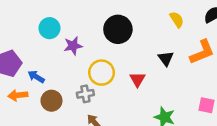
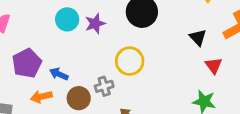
purple star: (73, 46) -> (95, 24), moved
red triangle: (137, 80) -> (214, 66), moved
gray cross: (85, 94) -> (104, 86), moved

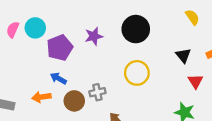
cyan circle: (67, 19) -> (35, 28), moved
yellow circle: (130, 61) -> (137, 73), moved
purple pentagon: (27, 63) -> (60, 48), moved

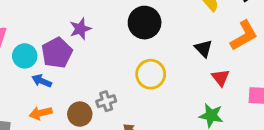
cyan circle: (35, 28) -> (25, 56), moved
purple star: (94, 36) -> (80, 29), moved
blue arrow: (58, 78) -> (42, 81), moved

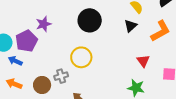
black triangle: (203, 48) -> (131, 26), moved, turned 32
yellow circle: (151, 74) -> (81, 57), moved
orange arrow: (41, 113) -> (14, 84), turned 35

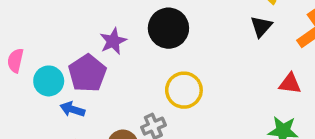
black circle: (90, 20) -> (168, 28), moved
red triangle: (143, 61) -> (290, 84), turned -40

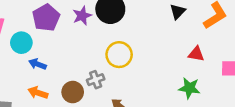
purple star: (113, 41) -> (82, 16), moved
purple pentagon: (87, 73) -> (46, 18), moved

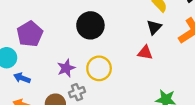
purple star: (82, 16) -> (66, 68), moved
red triangle: (196, 54) -> (145, 53), moved

